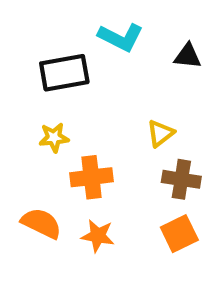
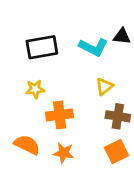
cyan L-shape: (121, 37) -> (93, 47), moved

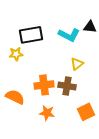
yellow star: (35, 89) -> (16, 54), moved
brown cross: (118, 116) -> (67, 86), moved
orange semicircle: (27, 145) -> (15, 97), moved

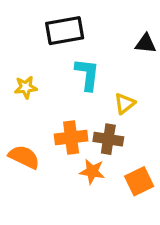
black rectangle: (31, 35) -> (65, 31), moved
cyan L-shape: (69, 35) -> (87, 74), moved, turned -110
orange star: (47, 113) -> (92, 172), moved

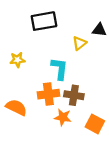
cyan L-shape: (87, 74) -> (59, 69), moved
yellow triangle: (125, 103) -> (79, 43), moved
orange square: (139, 181) -> (95, 124), turned -36

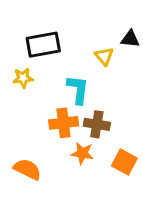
black rectangle: (44, 21) -> (43, 45), moved
yellow triangle: (79, 43) -> (104, 56), turned -32
orange semicircle: (16, 107) -> (27, 169), moved

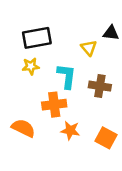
yellow star: (23, 78) -> (31, 66), moved
brown cross: (97, 124) -> (100, 86), moved
orange semicircle: (27, 169) -> (23, 128), moved

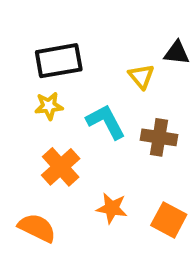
cyan L-shape: (67, 76) -> (106, 122), turned -35
orange cross: (54, 105) -> (61, 167), moved, turned -35
orange semicircle: (23, 128) -> (37, 228), moved

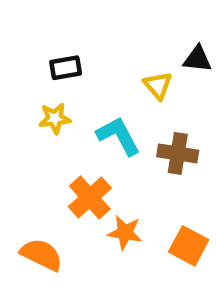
black rectangle: (59, 61) -> (66, 68), size x0.6
orange cross: (61, 167) -> (90, 197), moved

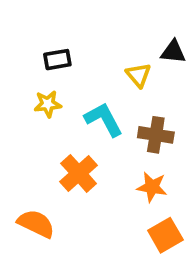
orange star: (125, 233) -> (152, 187), moved
orange square: (189, 246) -> (165, 235), moved, turned 32

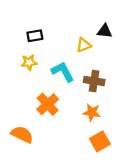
yellow triangle: (138, 75) -> (84, 45), turned 49

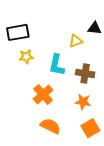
black rectangle: (35, 36) -> (18, 32), moved, size x1.5
cyan L-shape: (63, 72) -> (57, 65), turned -140
orange semicircle: (22, 134) -> (50, 126), moved

